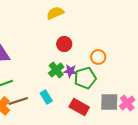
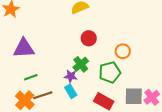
purple star: (70, 71) -> (71, 76), moved

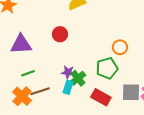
red circle: (89, 38) -> (60, 34), moved
green cross: (81, 64) -> (78, 78), moved
cyan rectangle: (71, 91) -> (68, 87), turned 48

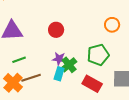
red circle: (60, 34) -> (56, 30), moved
orange circle: (120, 47) -> (112, 25), moved

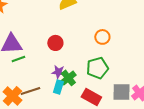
orange circle: (112, 25) -> (102, 37), moved
green line: (19, 60) -> (18, 59), moved

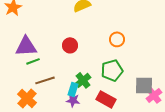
purple star: (58, 72) -> (73, 100), moved
brown line: (30, 91) -> (45, 80), moved
gray square: (121, 92) -> (144, 85), moved

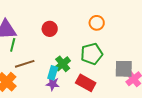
green line: (33, 61) -> (13, 45), turned -56

